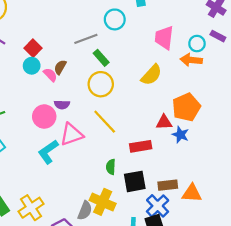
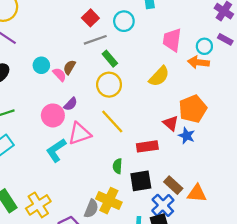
red square: (33, 48) -> (90, 18), moved
purple semicircle: (62, 105) -> (71, 104), turned -48
red triangle: (164, 122) -> (171, 123), turned 42
brown rectangle: (168, 185) -> (173, 185), turned 48

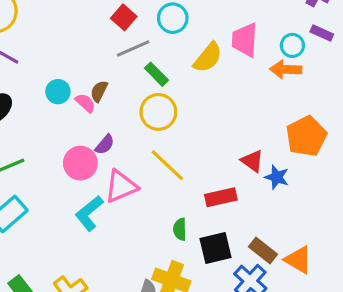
yellow semicircle: (159, 76) -> (208, 57), moved
orange pentagon: (193, 109) -> (306, 136), moved
orange triangle: (197, 193) -> (298, 260), turned 30

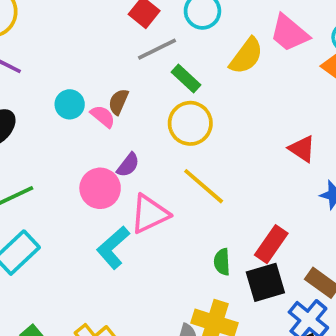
pink trapezoid: (245, 40) -> (289, 33), turned -51
red triangle: (252, 161) -> (302, 149), moved
red rectangle: (221, 197) -> (271, 244), moved, turned -40

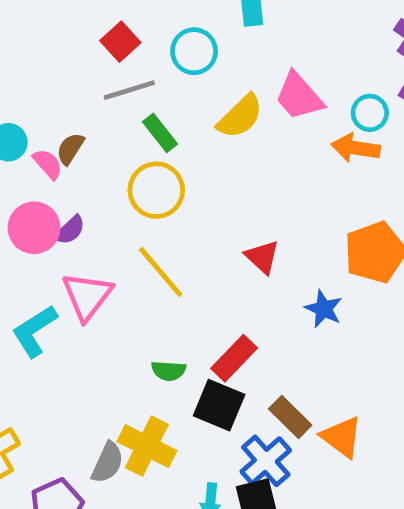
red triangle: (302, 149) -> (262, 257), moved
pink circle: (100, 188) -> (34, 228), moved
pink triangle: (150, 214) -> (87, 296), turned -36
green semicircle: (222, 262) -> (169, 371), turned -92
black square: (265, 282) -> (219, 405), turned 30

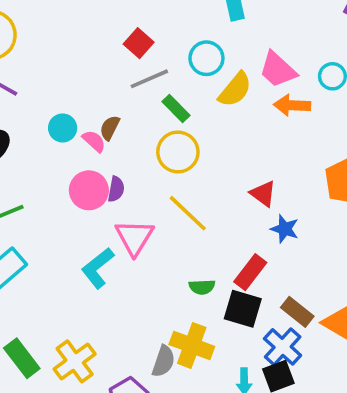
cyan circle: (194, 51) -> (206, 58), moved
orange arrow: (356, 148) -> (292, 105), moved
purple semicircle: (70, 230) -> (116, 189), turned -30
blue star: (324, 309) -> (285, 229), moved

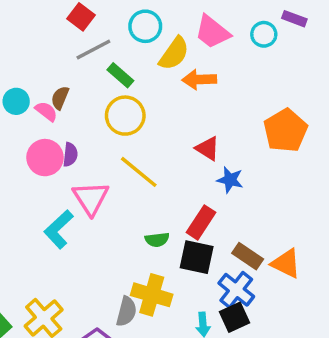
orange arrow: (292, 105) -> (199, 79), moved

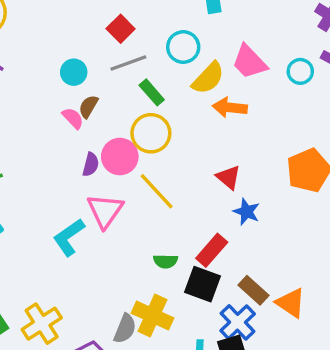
cyan circle: (16, 101) -> (74, 72), moved
pink circle: (45, 158) -> (120, 157), moved

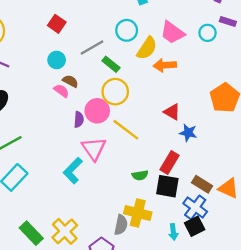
red square: (121, 29) -> (57, 24), moved
brown semicircle: (88, 107) -> (70, 81), turned 98

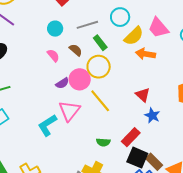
brown semicircle: (70, 81) -> (76, 50), moved
purple semicircle: (79, 120) -> (62, 83), turned 40
black square: (167, 186) -> (137, 158), moved

